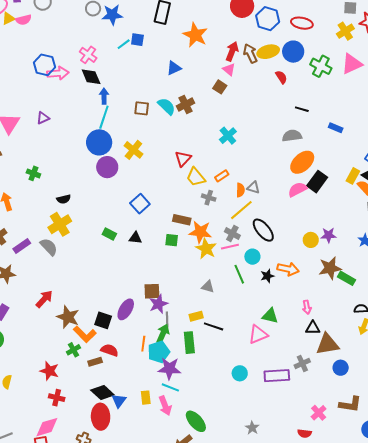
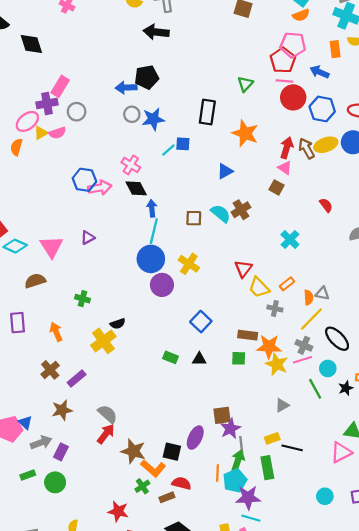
red semicircle: (281, 77) -> (326, 205), moved
yellow cross: (60, 224) -> (103, 341), moved
gray semicircle: (49, 247) -> (108, 414), moved
gray triangle: (208, 287) -> (282, 405), turned -40

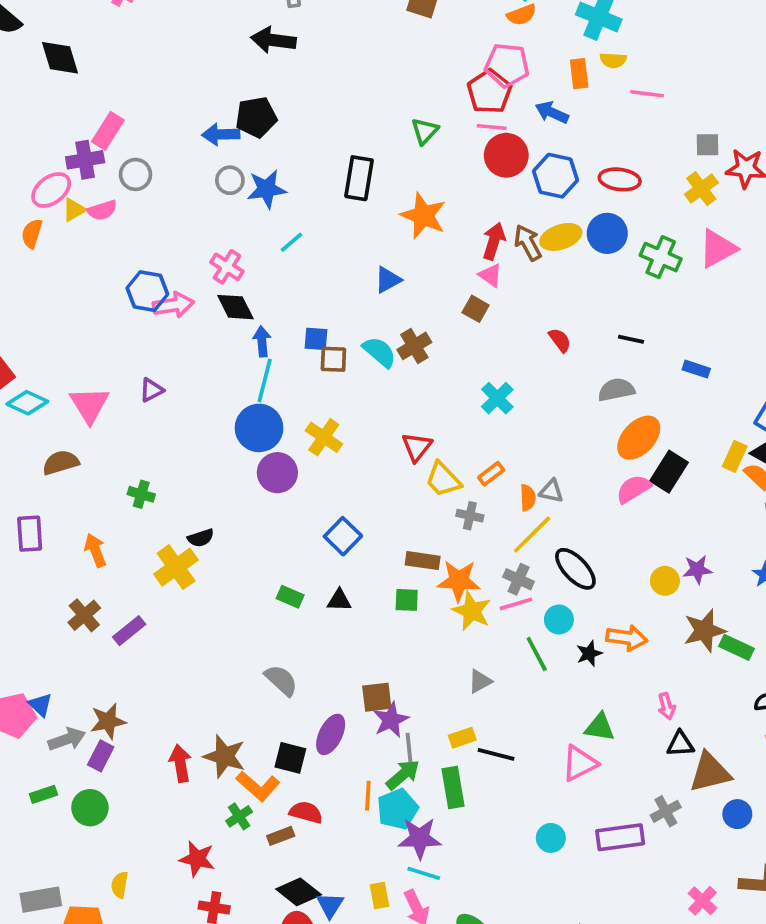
blue square: (183, 144) -> (316, 339), moved
brown star: (62, 410) -> (108, 721), moved
gray semicircle: (108, 414) -> (281, 680), moved
red arrow: (106, 434) -> (180, 763), moved, turned -48
green arrow: (238, 461) -> (403, 775), turned 30

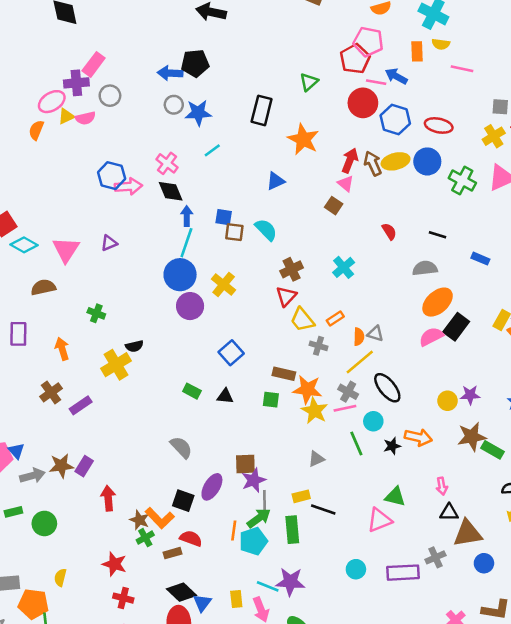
pink line: (492, 127) -> (376, 82), moved
brown cross: (414, 346) -> (292, 269), moved
purple rectangle: (101, 756) -> (84, 466), moved
brown star: (224, 756) -> (139, 520), moved, size x0.7
purple star: (420, 838) -> (290, 582), moved

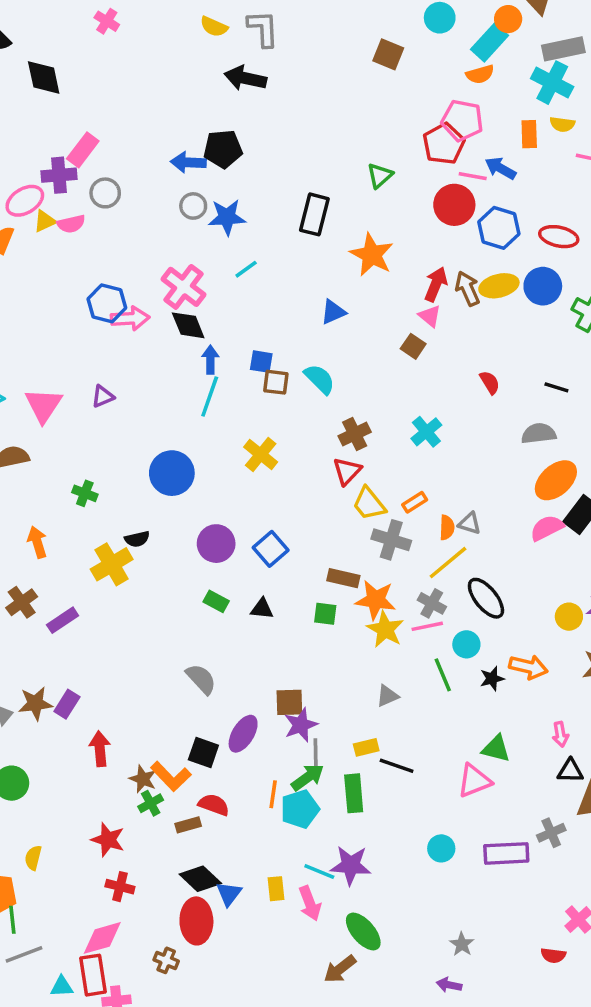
pink cross: (167, 163) -> (183, 287), size x1.4
blue circle: (180, 275) -> (172, 473), moved
purple circle: (190, 306) -> (216, 544), moved
gray cross: (318, 346) -> (391, 540), size x1.5

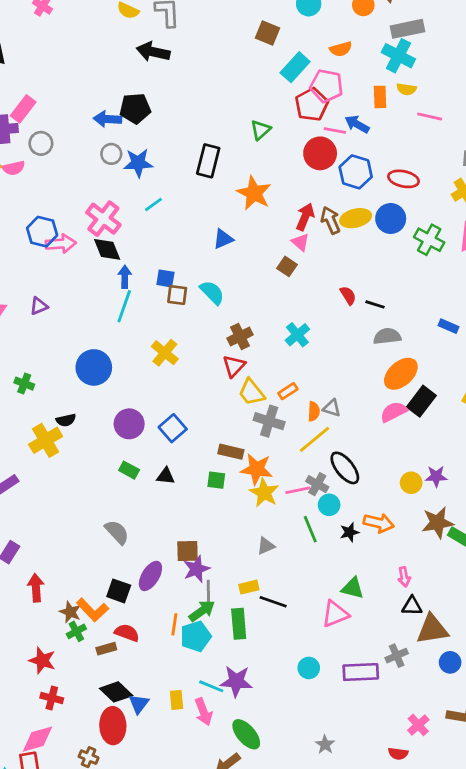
cyan rectangle: (490, 42) -> (295, 67), moved
black line: (556, 387) -> (375, 304), moved
gray cross: (432, 603) -> (317, 484), moved

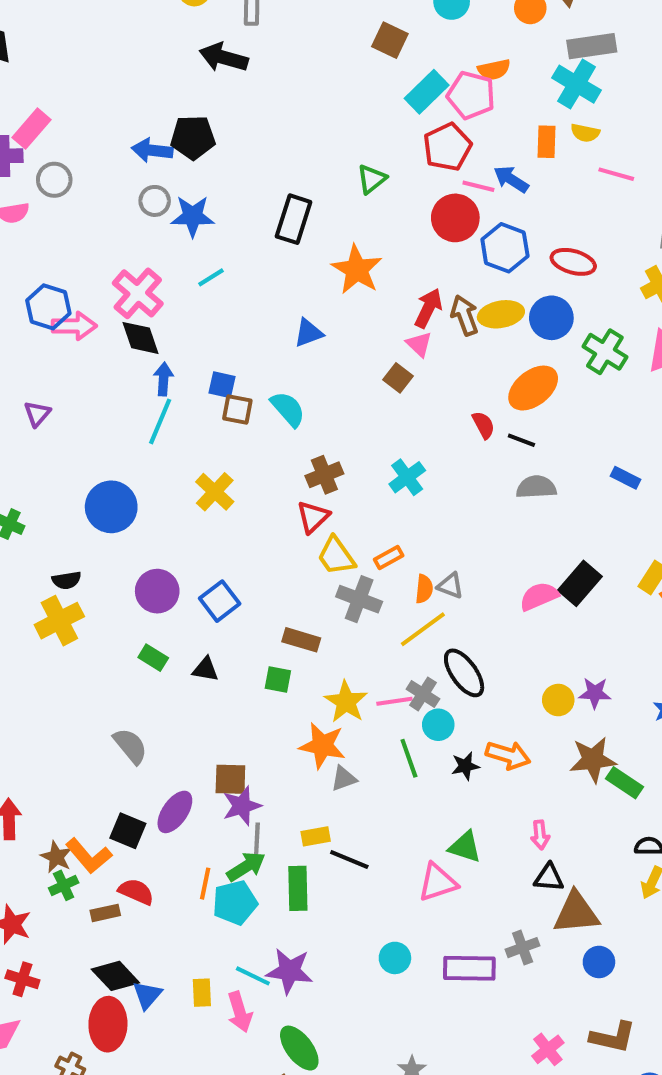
pink pentagon: (326, 86) -> (471, 95), moved
purple triangle: (39, 306) -> (37, 414), turned -30
orange ellipse: (401, 374) -> (533, 388), moved
yellow cross: (46, 440) -> (59, 621), moved
orange star: (257, 469) -> (322, 746), moved

